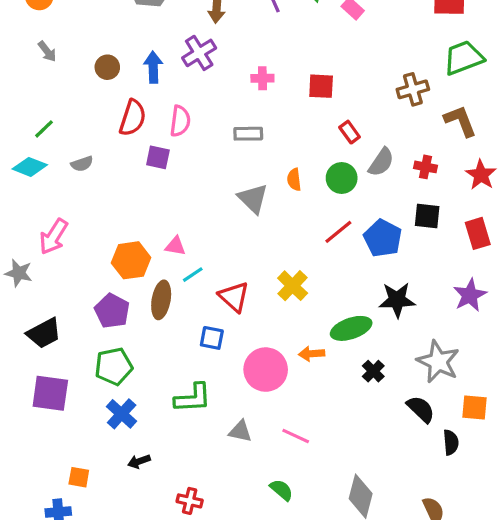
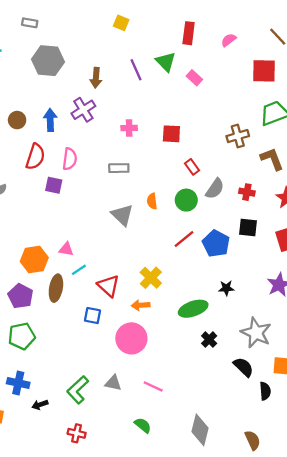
black star: (397, 300) -> (226, 288), size x0.6
orange arrow: (312, 354) -> (141, 305), moved
green L-shape: (193, 398) -> (78, 390), moved, turned 140
blue cross: (122, 414) -> (18, 383), moved, turned -30

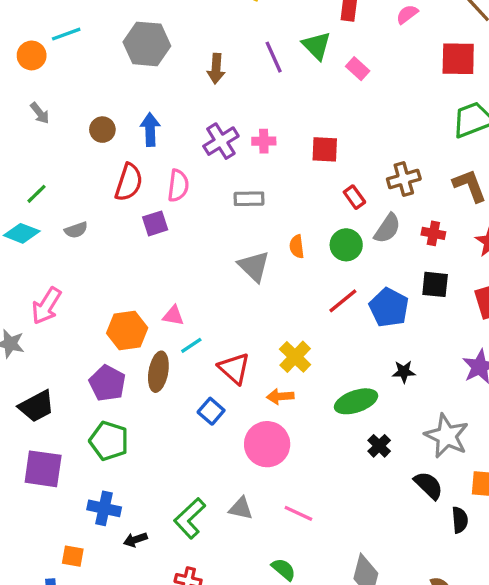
purple cross: (83, 110) -> (221, 141), moved
brown cross: (238, 136) -> (404, 179), moved
purple square: (54, 185) -> (155, 223), turned -30
blue square: (93, 316) -> (211, 411), turned 30
green pentagon: (22, 336) -> (109, 441), turned 30

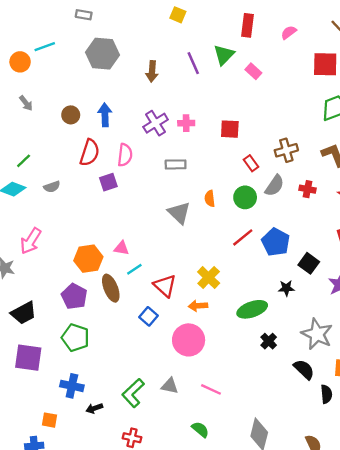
green triangle: (317, 46) -> (224, 55), turned 30
black square: (435, 284) -> (309, 263), moved, turned 30
brown ellipse: (158, 372) -> (111, 288), turned -32

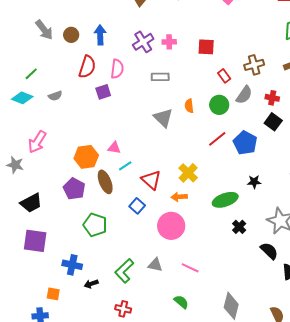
gray arrow: (26, 103) -> (44, 30), moved, size x1.5
black square: (309, 263) -> (273, 122), moved
green pentagon: (75, 338) -> (95, 225), moved

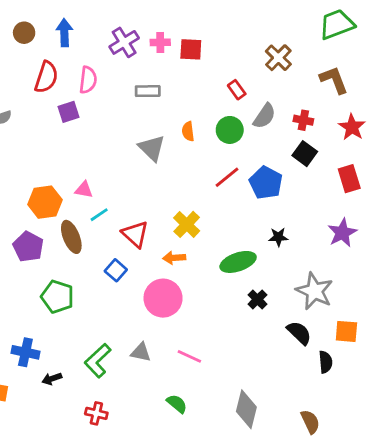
red square: (206, 47) -> (191, 49), moved
brown cross: (254, 65) -> (278, 58), moved, turned -30

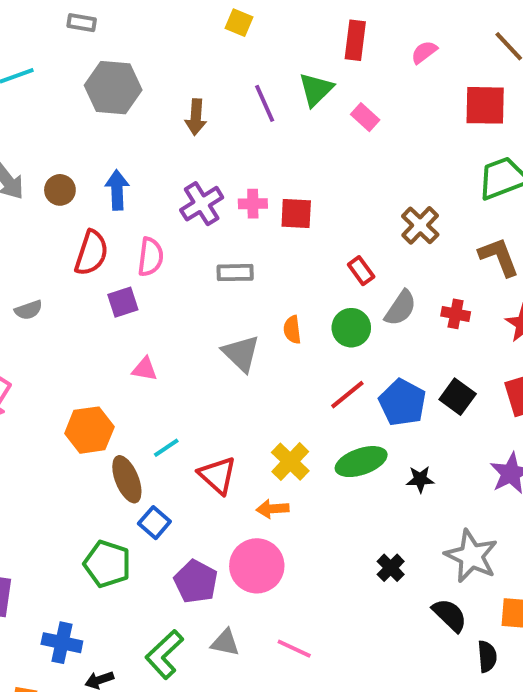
black square: (305, 154) -> (458, 397), moved
pink triangle: (84, 190) -> (145, 369), moved
purple pentagon: (28, 247) -> (196, 582), moved
green ellipse: (238, 262) -> (361, 462), moved
blue square: (116, 270) -> (154, 523), moved

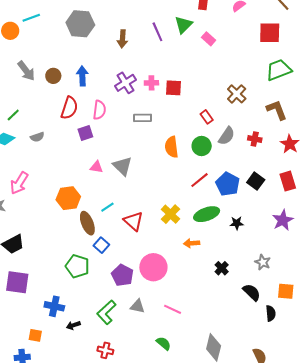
orange semicircle: (292, 330) -> (172, 147), size x1.5
gray triangle: (241, 353) -> (122, 166), moved
orange arrow: (273, 509) -> (192, 243), moved
gray star: (471, 556) -> (263, 262), size x0.6

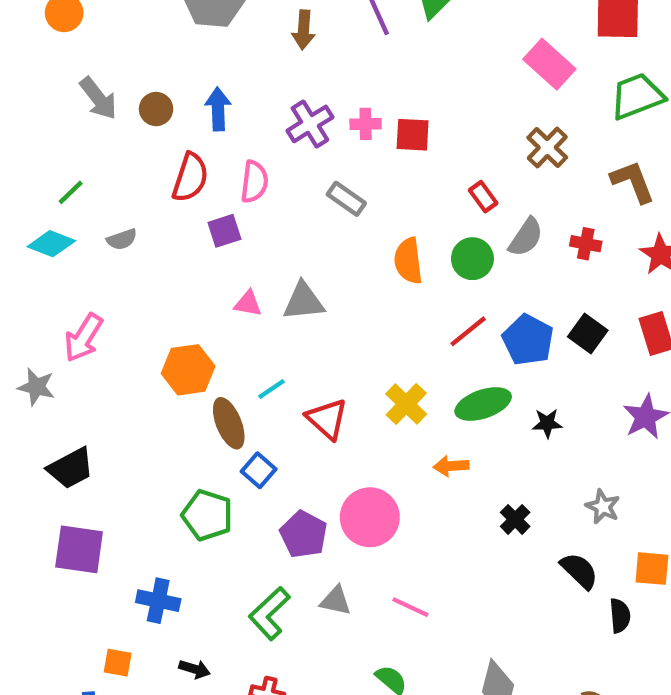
pink rectangle: (209, 39) -> (549, 64), moved, size x1.6
gray rectangle: (142, 118) -> (346, 199), turned 36
gray triangle: (122, 166) -> (304, 301), turned -50
black arrow: (73, 325) -> (195, 669), moved, turned -144

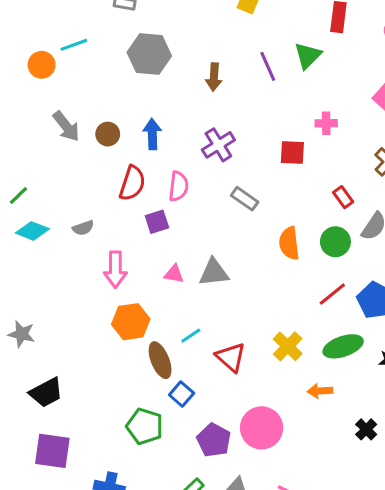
pink cross: (366, 124) -> (326, 123), moved
green line: (71, 192) -> (18, 196), moved
pink arrow: (83, 338) -> (115, 269), moved, turned -32

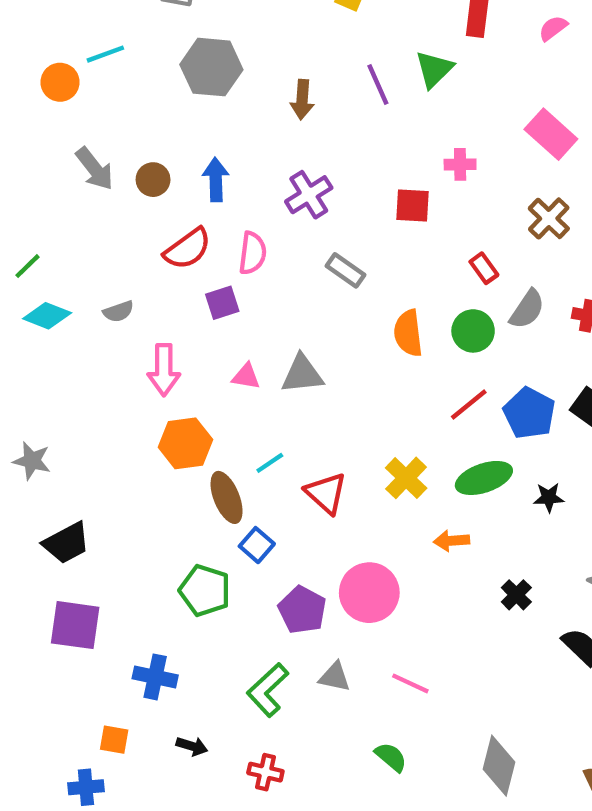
red semicircle: (132, 183) -> (188, 249), turned 36

